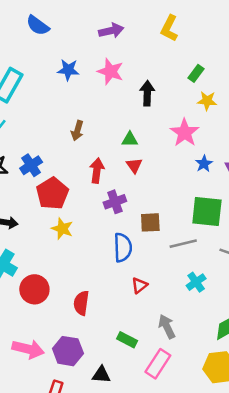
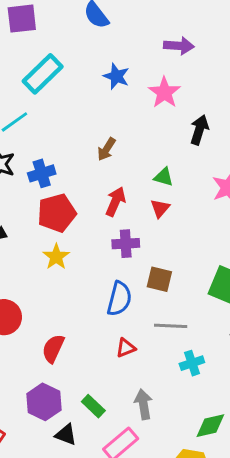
gray line: (183, 244) -> (171, 326), moved
purple hexagon: (68, 351) -> (44, 402), moved
black triangle: (101, 375) -> (66, 435), moved

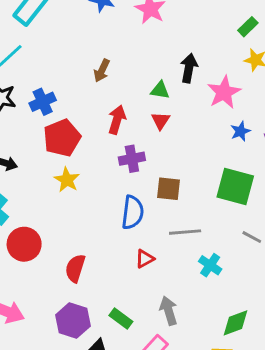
black arrow: (199, 130) -> (189, 68), moved
cyan cross: (192, 363) -> (210, 265), turned -30

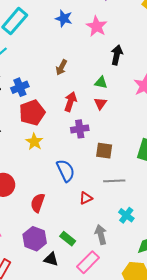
black arrow: (189, 68) -> (117, 55), moved
blue semicircle: (133, 212) -> (66, 171), moved, turned -35
cyan cross: (210, 265) -> (126, 215), moved

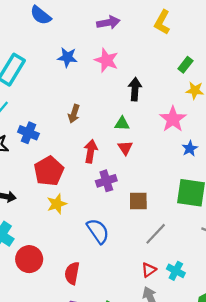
blue cross: (20, 87) -> (28, 133), moved, turned -36
yellow star: (34, 142) -> (57, 204), turned 30
gray line: (114, 181) -> (156, 234), turned -35
red triangle: (86, 198) -> (149, 270), moved

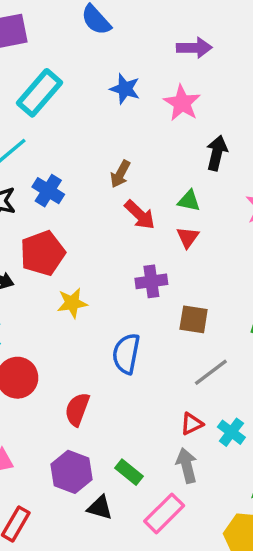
red arrow: (91, 151) -> (140, 215), moved, turned 115
red pentagon: (49, 171) -> (43, 253), moved
blue semicircle: (98, 231) -> (126, 354), turned -144

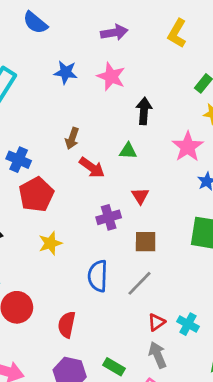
red triangle: (188, 237) -> (140, 196), moved
red pentagon: (43, 253) -> (36, 194), moved
gray line: (211, 372) -> (140, 283), moved

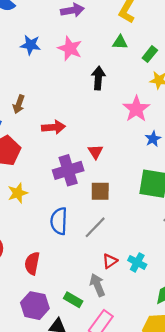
brown arrow: (72, 138) -> (19, 104), moved
green triangle: (128, 151) -> (120, 42), moved
red arrow: (92, 167) -> (53, 127), turned -40
purple cross: (109, 217) -> (68, 170), size x1.4
gray arrow: (158, 355) -> (97, 285), moved

